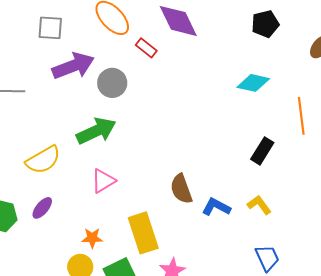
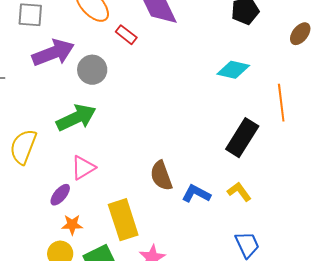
black rectangle: (262, 151) -> (242, 138), size x1.4
yellow semicircle: (43, 160) -> (23, 147), turned 141
purple ellipse: (42, 208) -> (60, 195), moved

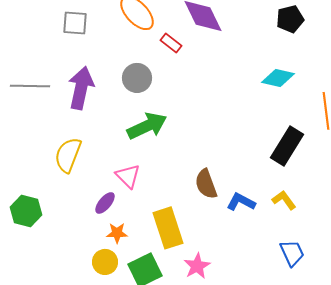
purple arrow: (53, 53) -> (81, 88), moved, turned -57
green arrow: (76, 118) -> (147, 126), moved
pink triangle: (83, 168) -> (128, 176), turned -44

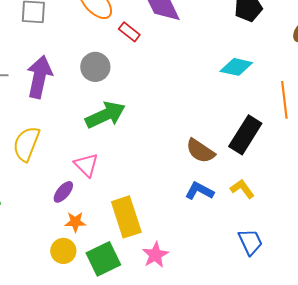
brown semicircle: (206, 184) -> (200, 151), moved, turned -36

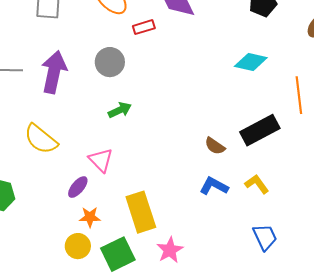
red rectangle: (129, 32) -> (144, 27), turned -55
green arrow: (105, 115) -> (120, 110), size x0.6
black rectangle: (245, 135) -> (260, 130), turned 30
yellow semicircle: (26, 144) -> (41, 139), turned -72
brown semicircle: (200, 151) -> (215, 146), size x0.7

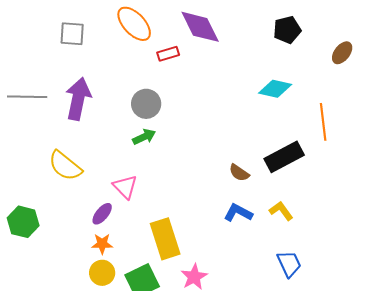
gray circle: (110, 62) -> (146, 104), moved
orange star: (90, 217) -> (102, 244), moved

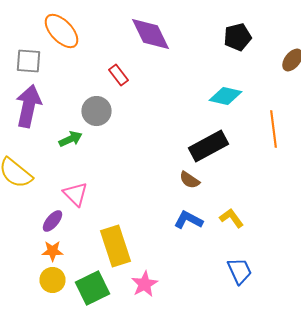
orange ellipse: (134, 24) -> (62, 31), moved
gray square: (72, 34) -> (28, 61), moved
red rectangle: (168, 54) -> (118, 75), moved, turned 70
green arrow: (144, 137) -> (70, 139), moved
black rectangle: (284, 157) -> (208, 146), moved

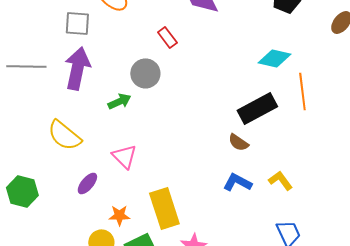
orange line: (274, 129) -> (302, 91), moved
purple ellipse: (52, 221) -> (87, 183), moved
orange star: (52, 251) -> (119, 215), moved

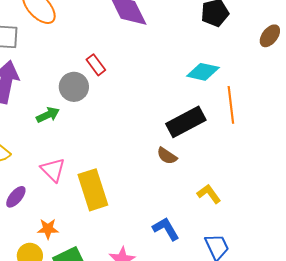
red rectangle: (167, 37) -> (96, 65), moved
blue L-shape: (237, 182) -> (166, 229), moved, turned 32
yellow rectangle: (164, 208) -> (93, 190), moved

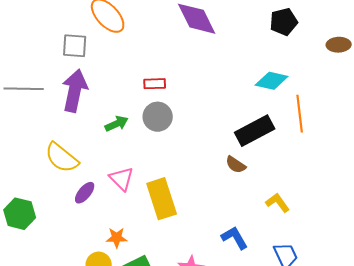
brown ellipse: (270, 36) -> (339, 45), turned 50
red rectangle: (96, 65) -> (155, 84), moved, turned -55
gray circle: (74, 87) -> (158, 117), moved
purple ellipse: (16, 197) -> (85, 193), moved

